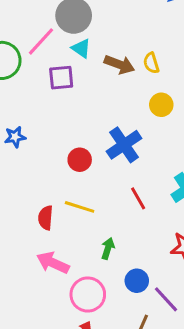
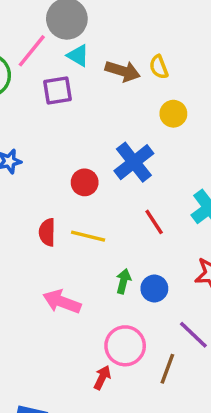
red semicircle: (46, 218) -> (47, 232), moved
blue circle: (137, 281) -> (154, 288), moved
pink circle: (88, 295) -> (125, 346), moved

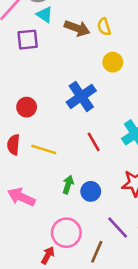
red circle: (85, 182) -> (27, 107), moved

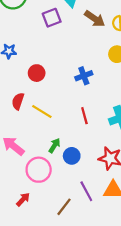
purple square: (28, 40) -> (52, 18), turned -30
blue cross: (81, 96) -> (84, 76), size x0.7
pink circle: (66, 233) -> (39, 170), moved

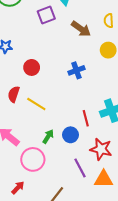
brown arrow: (95, 19) -> (81, 29), moved
red line: (84, 116) -> (86, 118), moved
blue circle: (72, 156) -> (71, 135), moved
purple line: (86, 191) -> (80, 168), moved

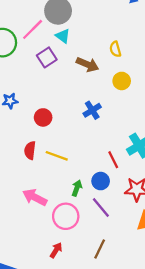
purple line: (80, 168) -> (101, 207), moved

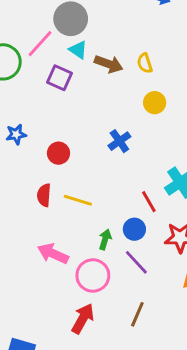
purple square: (47, 57) -> (59, 78), turned -30
brown arrow: (87, 64) -> (109, 64), moved
red arrow: (56, 250) -> (83, 318), size x1.5

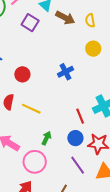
blue circle: (134, 229) -> (75, 138), moved
purple line: (136, 262) -> (78, 165), moved

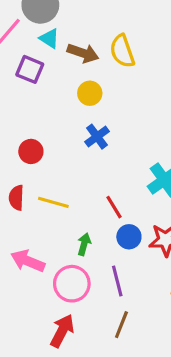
yellow semicircle: (90, 20) -> (122, 51), size x1.5
yellow circle: (93, 49) -> (90, 93), moved
red line: (80, 116) -> (114, 207), moved
purple line: (78, 165) -> (117, 281), moved, turned 30

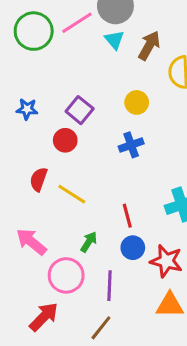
brown arrow: (83, 53) -> (149, 46), moved, turned -96
purple square: (30, 69) -> (80, 110), moved

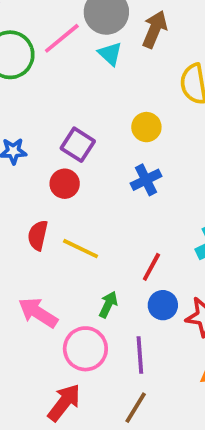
brown arrow: (149, 46) -> (155, 29), moved
red line: (127, 216) -> (151, 267), turned 50

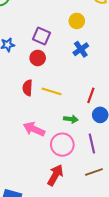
green arrow: (108, 305) -> (71, 119), turned 80
brown line: (136, 408) -> (94, 172), turned 48

